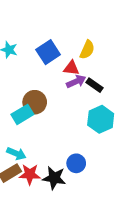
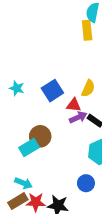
blue circle: (76, 163) -> (86, 183), moved

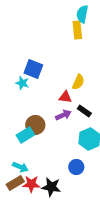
cyan star: (17, 88) -> (22, 83), moved
blue square: (52, 91) -> (33, 69), moved, turned -36
purple arrow: (78, 117) -> (63, 115), moved

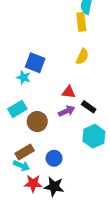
yellow semicircle: (78, 82) -> (82, 56), moved
cyan rectangle: (25, 135) -> (17, 109), moved
blue circle: (76, 167) -> (54, 158), moved
brown rectangle: (15, 183) -> (25, 152), moved

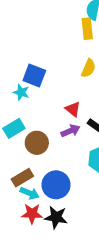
red triangle: (69, 92) -> (73, 109), turned 32
blue circle: (54, 158) -> (56, 185), size x1.5
cyan arrow: (21, 166) -> (30, 193), moved

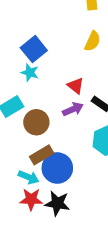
blue square: (34, 76) -> (34, 49), turned 30
cyan star: (21, 92) -> (30, 73), moved
brown rectangle: (22, 178) -> (42, 155), moved

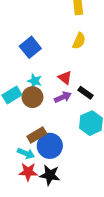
cyan star: (30, 73) -> (35, 81), moved
brown circle: (36, 122) -> (32, 97), moved

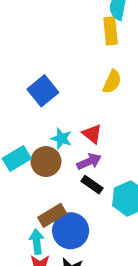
cyan star: (35, 81) -> (61, 138), moved
black rectangle: (86, 93) -> (92, 185), moved
cyan arrow: (26, 153) -> (37, 242), turned -119

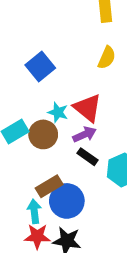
red triangle: (92, 134) -> (88, 108), size x1.5

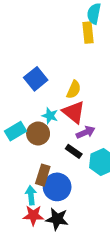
yellow semicircle: (107, 58) -> (74, 90), moved
purple arrow: (85, 134) -> (86, 132), moved
brown rectangle: (49, 186) -> (43, 175), turned -42

